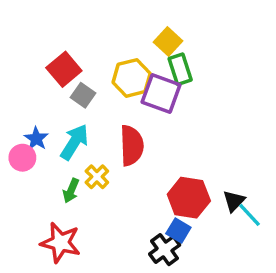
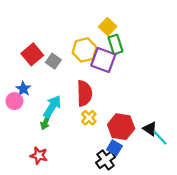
red square: (64, 69) -> (32, 54), moved
cyan arrow: (74, 142) -> (52, 107), moved
yellow cross: (97, 177) -> (89, 118), moved
black triangle: (234, 201) -> (150, 129), turned -40
red star: (61, 243) -> (39, 155), size x0.7

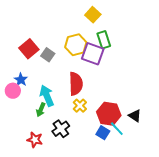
yellow square: (108, 27) -> (93, 15), moved
cyan arrow: (52, 107) -> (47, 96), turned -55
cyan line: (160, 138) -> (117, 129), moved
black cross: (106, 160) -> (61, 129), moved

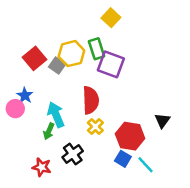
green rectangle: (104, 40) -> (97, 49), moved
yellow hexagon: (76, 45) -> (71, 54), moved
black triangle: (135, 116) -> (162, 121), moved, turned 32
cyan line: (117, 129) -> (146, 165), moved

